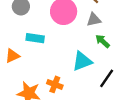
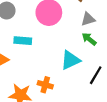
gray triangle: (94, 20) -> (88, 19), moved

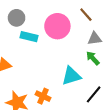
cyan rectangle: (23, 41) -> (29, 37), moved

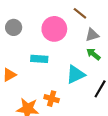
cyan rectangle: (29, 37) -> (39, 59), moved

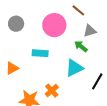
green arrow: (93, 54) -> (81, 46), moved
orange cross: (52, 99) -> (52, 91), turned 32

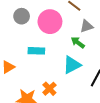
gray circle: (16, 24) -> (22, 16), moved

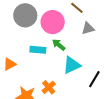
gray circle: (22, 16) -> (25, 15), size x1.5
green arrow: (78, 43) -> (59, 45), moved

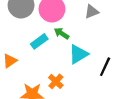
cyan rectangle: (38, 50) -> (39, 41), turned -35

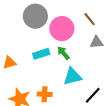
orange cross: (56, 81) -> (45, 94), turned 32

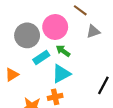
gray circle: (35, 16) -> (27, 35), moved
cyan triangle: (72, 76) -> (61, 74), moved

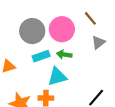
gray triangle: (93, 32) -> (98, 42), turned -32
green arrow: (63, 51) -> (64, 55), turned -40

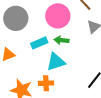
gray circle: (32, 31) -> (16, 18), moved

